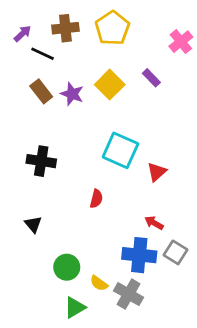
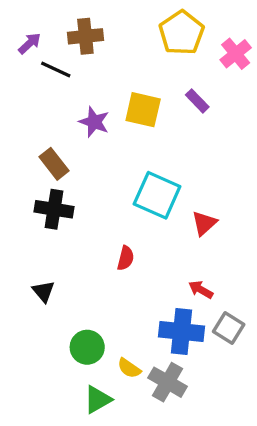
yellow pentagon: (112, 28) -> (182, 33), moved
yellow square: (110, 85) -> (143, 110), turned -32
brown rectangle: (41, 91) -> (54, 164), moved

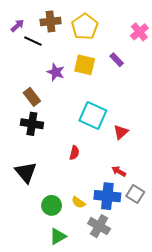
yellow pentagon: (182, 33) -> (85, 27), moved
black triangle: (44, 291) -> (26, 172), size x1.6
yellow semicircle: (129, 368) -> (78, 202), moved

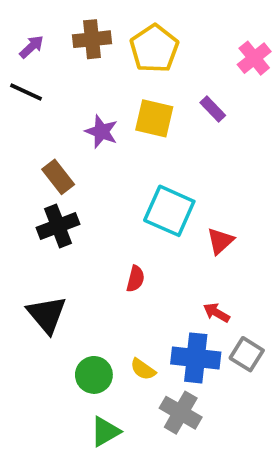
black line: (33, 41) -> (26, 92), moved
black cross: (32, 124) -> (58, 226), turned -30

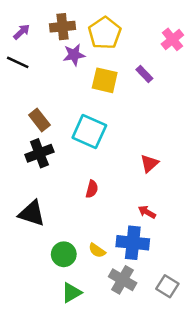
purple star: (101, 132) -> (74, 55), moved, turned -30
cyan square: (169, 211) -> (89, 131), moved
black triangle: (47, 315) -> (32, 213), turned -32
gray square: (247, 354) -> (167, 286), moved

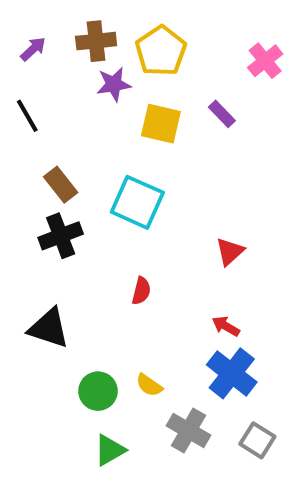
black line: (18, 62) -> (27, 116), moved, turned 35
blue cross: (133, 243) -> (232, 373), moved, turned 32

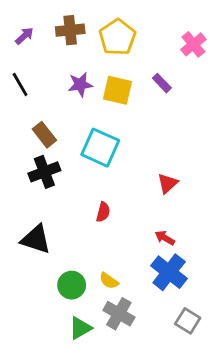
purple star: (114, 84) -> (80, 85), moved
gray cross: (188, 430) -> (119, 314), moved

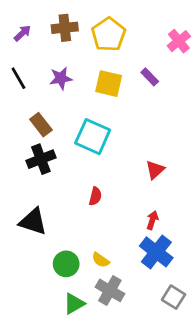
purple star: (80, 85) -> (61, 78), moved
red arrow: (165, 238) -> (152, 220), turned 78

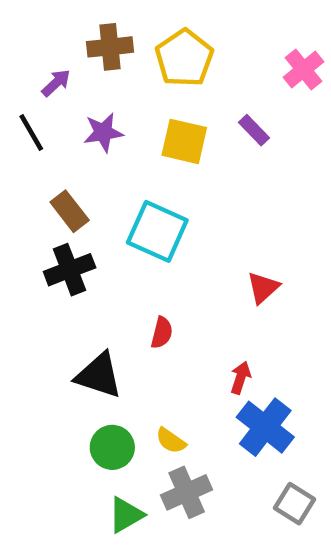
purple arrow: (22, 33) -> (56, 83), moved
red arrow: (152, 220) -> (241, 378), moved
black triangle: (33, 221) -> (99, 375), moved
gray cross: (110, 290) -> (187, 492), turned 36

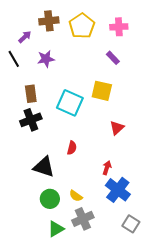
pink cross: (304, 69) -> (119, 27), moved, turned 36
yellow square: (184, 141) -> (102, 91), moved
brown rectangle: (70, 211) -> (31, 94), turned 30

